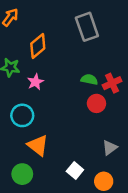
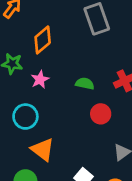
green semicircle: (89, 79) -> (85, 84), moved
red circle: (96, 103) -> (101, 114), moved

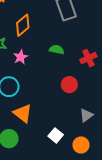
green semicircle: (85, 84) -> (57, 50), moved

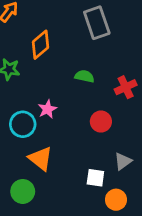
pink star: (21, 57) -> (47, 109), moved
white square: (56, 135) -> (95, 178), moved, turned -32

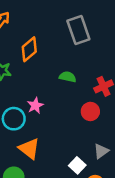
red circle: (101, 122) -> (90, 111), moved
white square: (95, 178) -> (77, 165), turned 35

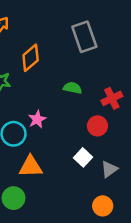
orange triangle: (29, 149) -> (31, 167), turned -40
white square: (77, 165) -> (83, 157), moved

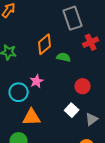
orange diamond: (31, 58) -> (45, 44), moved
red cross: (112, 98) -> (91, 42), moved

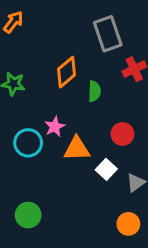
green semicircle: (64, 57) -> (94, 91), turned 80
orange triangle: (32, 117) -> (77, 149), moved

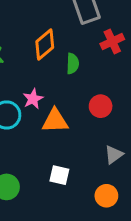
white square: (106, 169) -> (59, 175), moved, turned -30

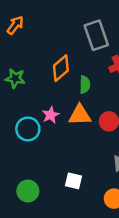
orange triangle: (55, 121) -> (80, 115), moved

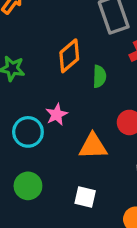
orange triangle: (80, 115) -> (93, 146), moved
green circle: (28, 191) -> (28, 186), moved

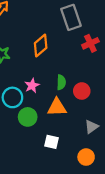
green semicircle: (99, 76) -> (61, 82), moved
green circle: (28, 186) -> (28, 117), moved

